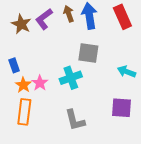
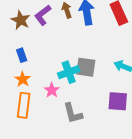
gray square: (88, 53) -> (86, 67), moved
blue rectangle: (14, 65) -> (22, 55), moved
pink star: (40, 83) -> (52, 90), moved

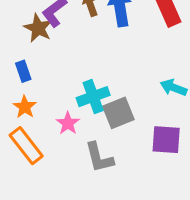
brown star: (21, 20) -> (38, 28), moved
gray square: (86, 67) -> (118, 113), moved, turned -30
orange rectangle: (24, 105) -> (26, 146), turned -45

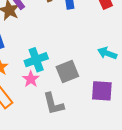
cyan cross: (93, 97) -> (36, 60), moved

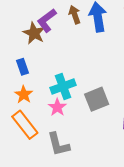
gray L-shape: (53, 104) -> (58, 144), moved

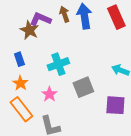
purple L-shape: (47, 20) -> (40, 19), turned 60
cyan cross: (63, 86) -> (58, 64), moved

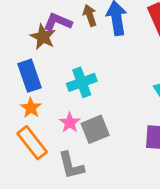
blue rectangle: (19, 59) -> (29, 76), size x1.6
gray square: (83, 87) -> (95, 129), moved

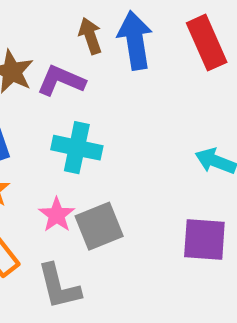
purple L-shape: (58, 22) -> (61, 81), moved
cyan cross: (82, 82) -> (77, 148), turned 32

